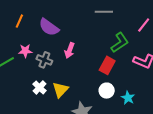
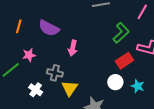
gray cross: (44, 60) -> (55, 73), moved
red rectangle: (107, 65) -> (124, 61), moved, turned 36
white cross: (40, 87) -> (36, 90), moved

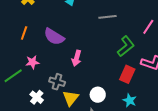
red rectangle: (124, 61) -> (127, 74), turned -36
white circle: (115, 82) -> (98, 95), moved
cyan star: (138, 86) -> (130, 100), moved

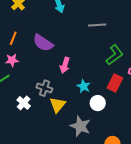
pink star: (32, 62) -> (12, 60), moved
white circle: (98, 95) -> (98, 103), moved
cyan star: (130, 100) -> (84, 86), moved

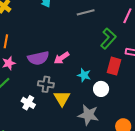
purple semicircle: (43, 43) -> (38, 58), moved, turned -35
pink arrow: (65, 65) -> (62, 58), turned 49

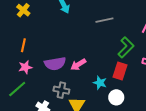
red rectangle: (114, 66) -> (120, 71), moved

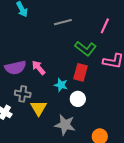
green L-shape: (126, 47) -> (85, 49), turned 85
pink arrow: (78, 65) -> (39, 68), turned 84

